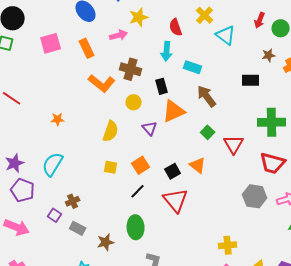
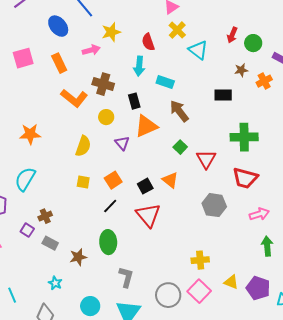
orange star: (58, 119) -> (30, 134), size x1.5
gray hexagon: (255, 196) -> (214, 205), moved

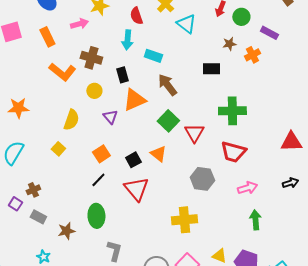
green square: (180, 147) -> (168, 121), size x1.5
yellow square: (83, 182) -> (58, 149), moved, turned 32
yellow cross: (200, 260) -> (184, 220), moved, size x1.4

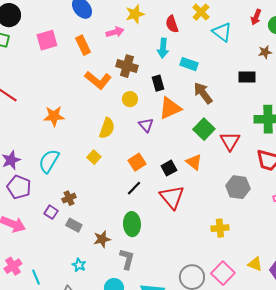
yellow cross: (184, 220) -> (220, 228), size x0.7
gray L-shape: (114, 251) -> (127, 259), moved

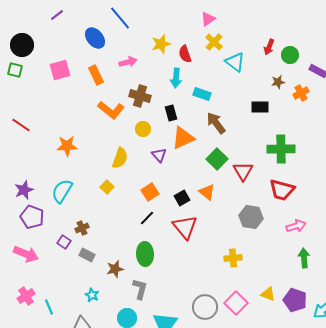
yellow star: (135, 14) -> (161, 44), moved

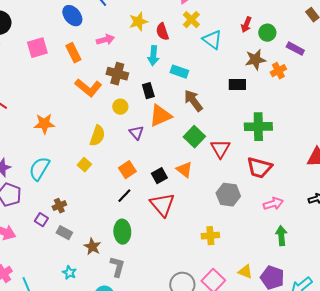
brown star: (278, 82) -> (255, 60), size x1.5
brown star: (115, 269) -> (92, 247), turned -30

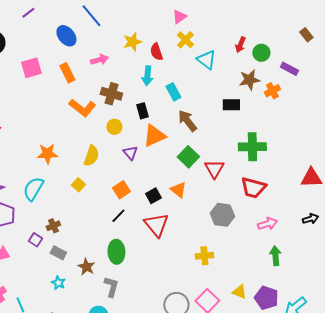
cyan rectangle: (179, 72) -> (173, 92), turned 42
orange star: (44, 124) -> (47, 154), moved
cyan star: (69, 273) -> (58, 283), moved

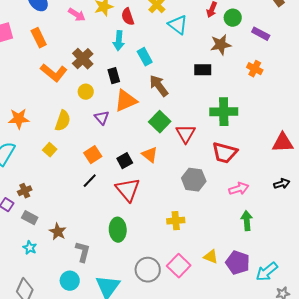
pink arrow: (99, 60) -> (77, 15), moved, turned 48
orange cross: (272, 91) -> (255, 69), moved, turned -35
brown cross: (111, 94) -> (83, 59), turned 30
green ellipse: (116, 252) -> (118, 230), moved

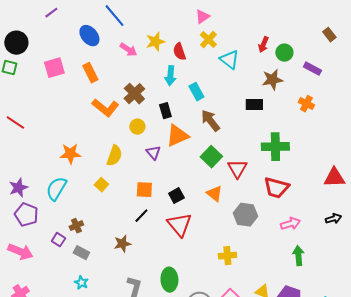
orange square: (93, 155) -> (144, 190), turned 36
orange triangle: (150, 155) -> (214, 194), moved
green ellipse: (118, 230) -> (169, 280), moved
brown star: (58, 232) -> (122, 244), moved, turned 30

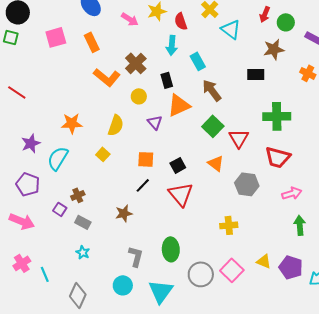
purple star: (18, 188) -> (31, 143), moved

